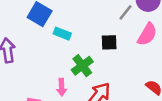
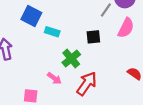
pink arrow: (62, 87) -> (54, 78), turned -48

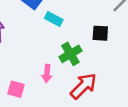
pink arrow: (54, 78) -> (47, 74), turned 48

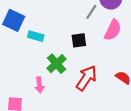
red arrow: (83, 86) -> (86, 78), moved

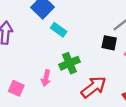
black square: (79, 40) -> (109, 43), moved

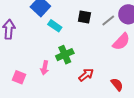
black square: (109, 43) -> (84, 17), moved
red arrow: (94, 87) -> (86, 75), size x0.7

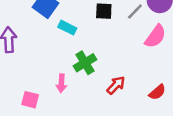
red semicircle: (117, 84) -> (157, 92), turned 96

